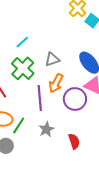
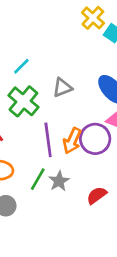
orange arrow: (56, 83) -> (72, 141), moved
green line: (19, 125) -> (38, 179), moved
red semicircle: (74, 141) -> (97, 195), turned -105

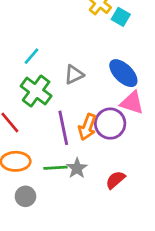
green line: (38, 179) -> (56, 168), turned 60

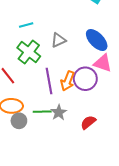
cyan line: (32, 56) -> (26, 25), turned 32
gray circle: (25, 196) -> (19, 121), moved

